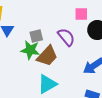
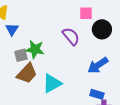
gray square: (36, 36) -> (21, 55), moved
brown trapezoid: (47, 56) -> (27, 73), moved

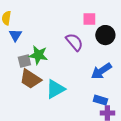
brown trapezoid: (27, 73) -> (30, 79), turned 80

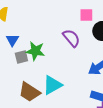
blue triangle: (15, 35) -> (12, 40), moved
brown trapezoid: (30, 79) -> (29, 92), moved

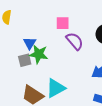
pink square: (86, 15) -> (63, 23), moved
blue triangle: (12, 40) -> (30, 43), moved

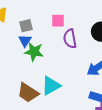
purple semicircle: (75, 41) -> (70, 39), turned -150
gray square: (25, 60) -> (26, 26), moved

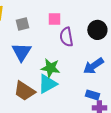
blue triangle: (25, 41) -> (21, 52), moved, size x1.5
green star: (34, 52) -> (50, 68), moved

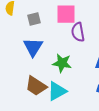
pink square: (54, 19) -> (66, 14), size x1.5
cyan triangle: (47, 84) -> (57, 91), moved

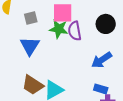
green star: (62, 63) -> (59, 29), moved

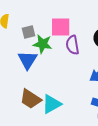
green star: (59, 29) -> (43, 44), moved

